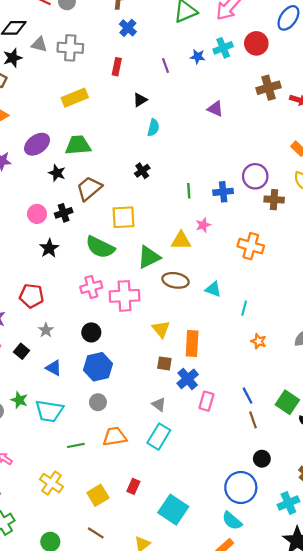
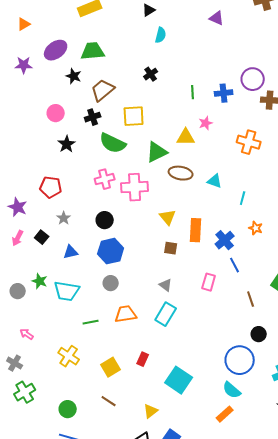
black cross: (64, 213) -> (93, 117), moved
blue triangle: (54, 368) -> (71, 252), turned -42
blue cross: (188, 379) -> (225, 240), moved
blue line: (247, 396) -> (235, 265), moved

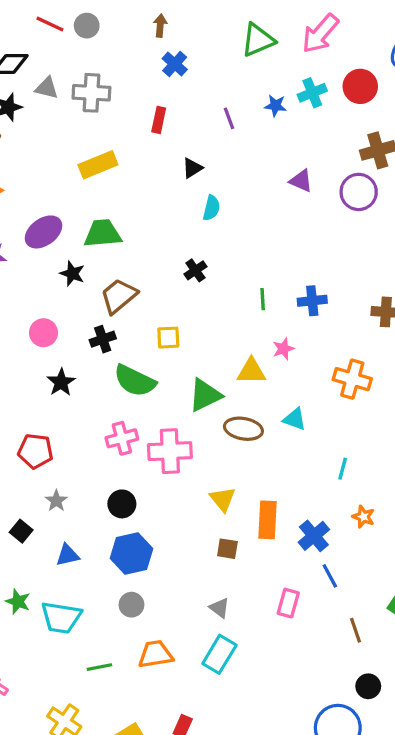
purple circle: (253, 79) -> (359, 192), moved
yellow square: (134, 116) -> (168, 338), size x0.7
cyan triangle: (215, 181) -> (295, 419), moved

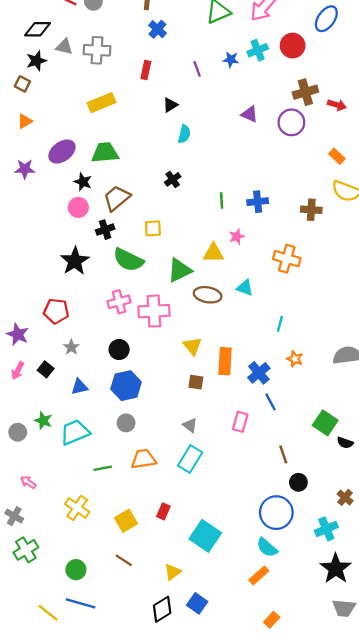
pink circle: (43, 333) -> (78, 207), moved
black star: (61, 382) -> (75, 261), size x1.4
cyan trapezoid: (61, 617) -> (75, 432), turned 148
brown line: (355, 630) -> (283, 454), moved

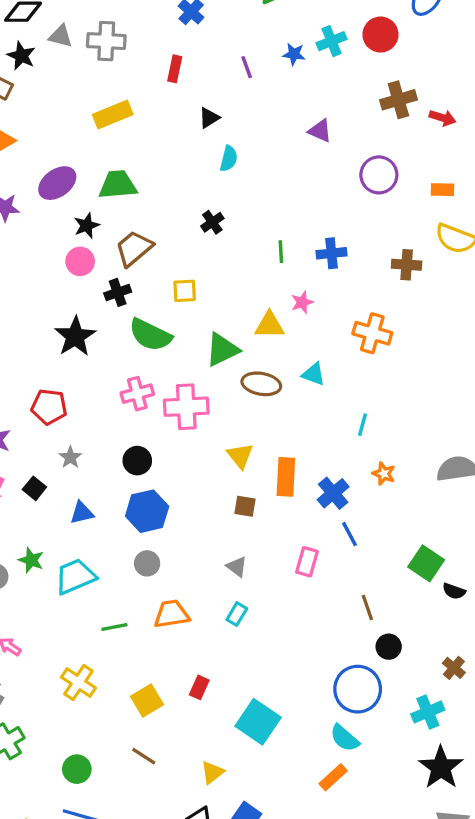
black star: (36, 61) -> (21, 56), turned -30
purple circle: (291, 122) -> (379, 175), moved
orange rectangle: (337, 156) -> (443, 190), turned -42
black star: (83, 182) -> (87, 226), turned 30
cyan rectangle: (190, 459) -> (237, 614), size x0.6

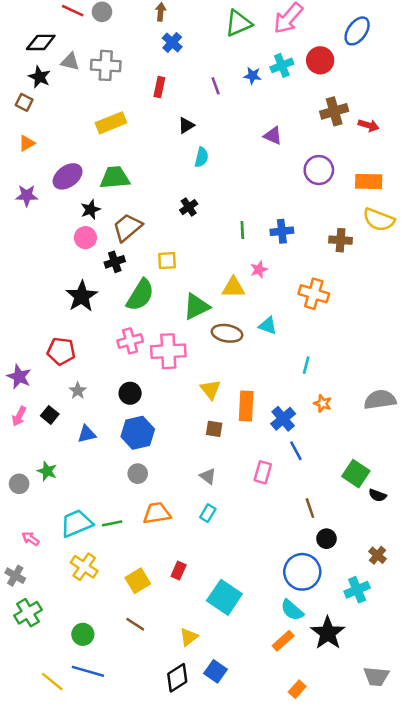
orange rectangle: (443, 190) -> (369, 181), size x1.5
green semicircle: (150, 335) -> (140, 295), turned -84
cyan trapezoid: (75, 576) -> (76, 523), moved
black star: (441, 767) -> (328, 633), moved

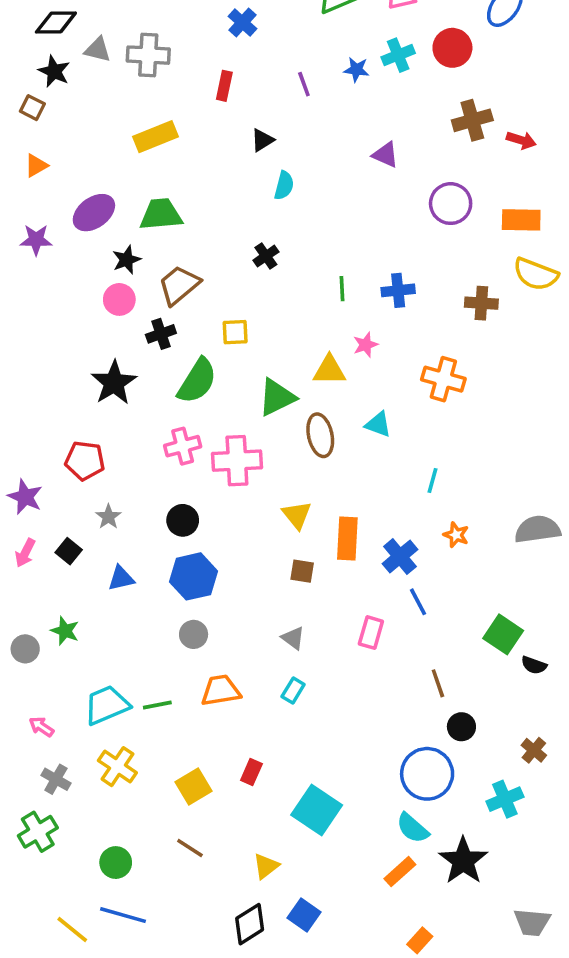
brown ellipse: (227, 333) -> (320, 435), turned 68
gray cross: (15, 576) -> (56, 779), moved

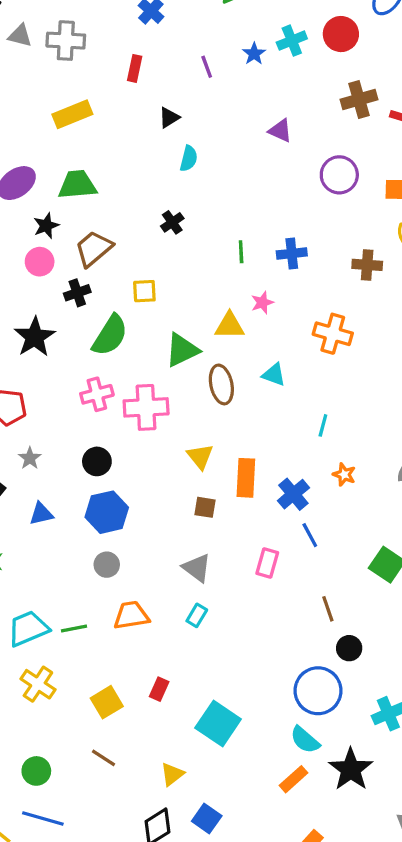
blue star: (356, 70) -> (254, 54), turned 30
gray triangle: (293, 638) -> (197, 568), size x1.4

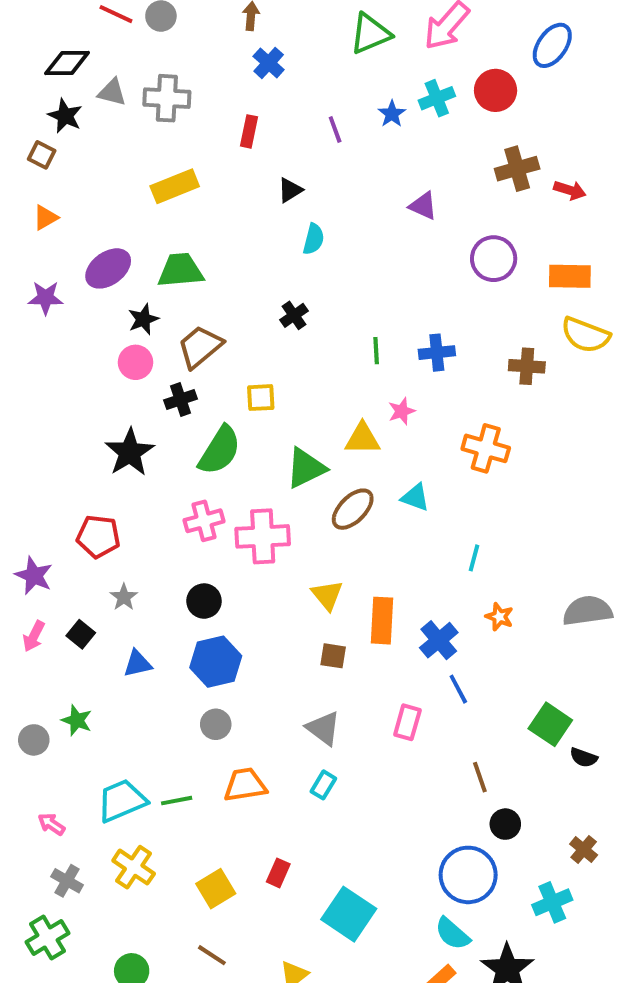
brown ellipse: (221, 384) -> (353, 509), turned 57

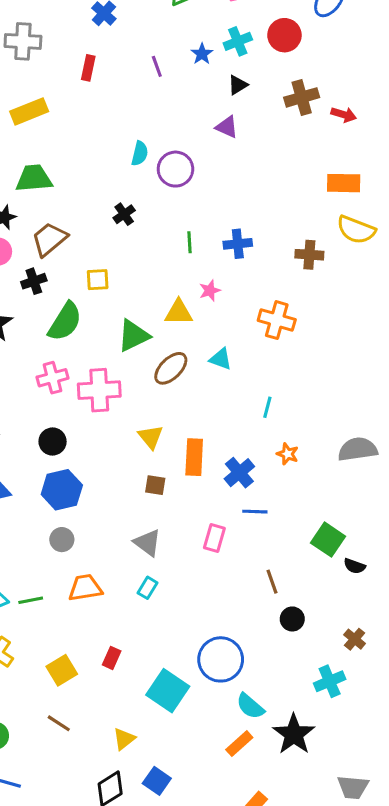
black triangle: (290, 190) -> (238, 85), moved
purple circle: (494, 259) -> (175, 169), moved
blue line: (458, 689) -> (255, 512), turned -60
blue circle: (468, 875) -> (221, 659), moved

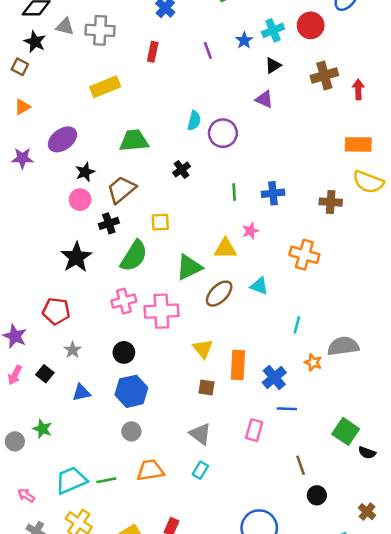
red arrow: (344, 115) -> (358, 89), turned -108
green trapezoid: (34, 178) -> (134, 141), moved
gray semicircle: (358, 449) -> (343, 346), moved

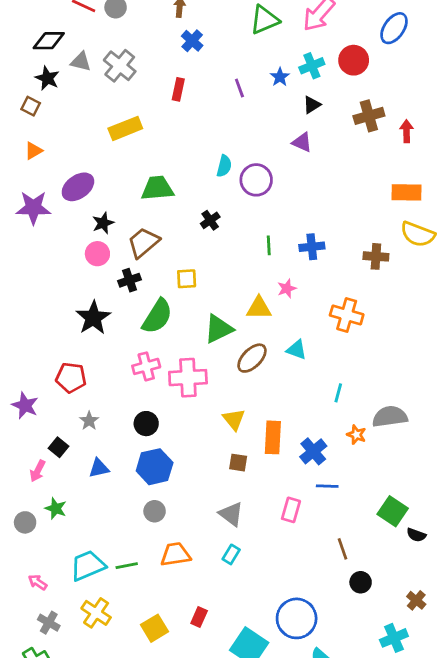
gray cross: (100, 30) -> (120, 66), turned 36
purple star: (22, 158) -> (33, 208), size x1.4
pink arrow: (15, 375) -> (38, 471), moved

